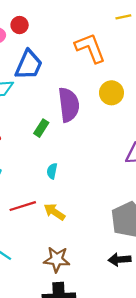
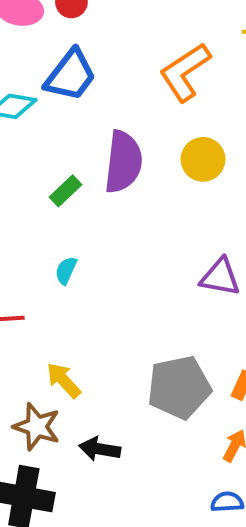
orange L-shape: (90, 48) -> (185, 72), turned -116
yellow arrow: (54, 212) -> (64, 380), moved
black arrow: (120, 259) -> (100, 449), moved

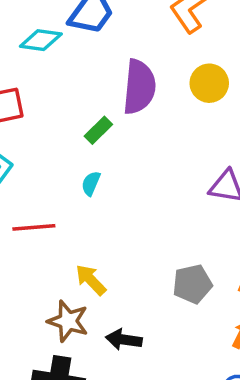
green rectangle: (65, 191) -> (98, 130), moved
gray pentagon: (179, 387) -> (192, 284), size x0.7

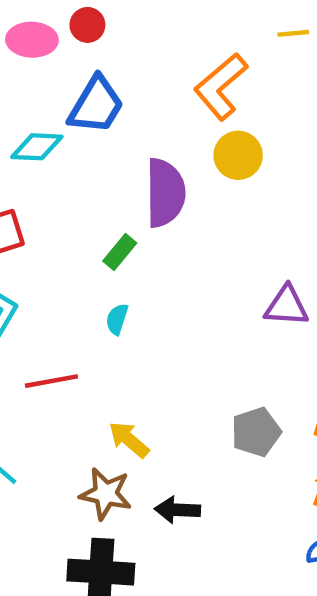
yellow circle: (209, 83) -> (238, 155), moved

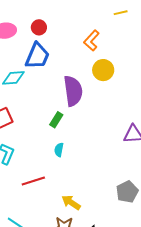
red circle: (87, 25) -> (39, 27), moved
orange L-shape: (221, 86) -> (92, 40), size x0.7

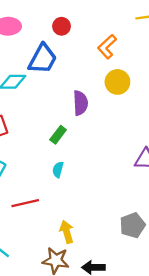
red circle: (39, 27) -> (62, 26), moved
purple semicircle: (73, 91) -> (80, 103), size x0.7
yellow arrow: (71, 203) -> (67, 232), turned 36

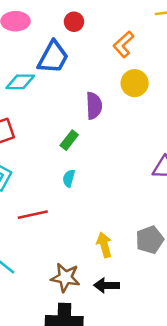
yellow arrow: (67, 232) -> (104, 245), moved

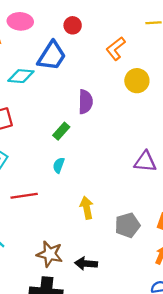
yellow circle: (135, 83) -> (137, 81), moved
yellow arrow: (104, 245) -> (87, 208), moved

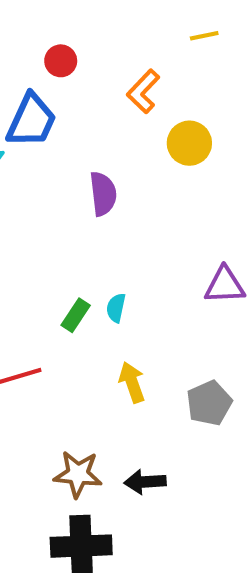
green rectangle: (61, 131) -> (76, 315), moved
cyan semicircle: (59, 165) -> (116, 308), moved

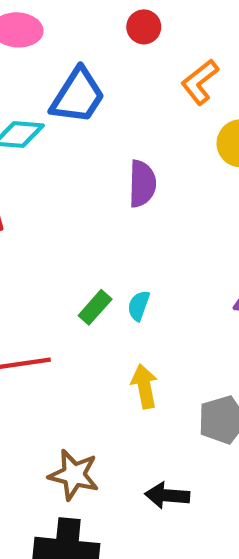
red circle: (61, 61) -> (144, 27), moved
black arrow: (145, 482) -> (167, 495), moved

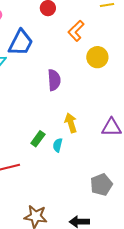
cyan semicircle: (139, 306) -> (58, 145), moved
yellow arrow: (144, 386) -> (71, 123), moved

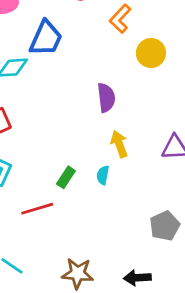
purple semicircle: (54, 80) -> (106, 98), moved
green rectangle: (38, 139) -> (66, 177), moved

